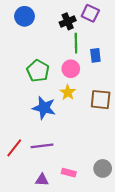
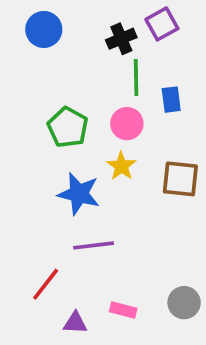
purple square: (90, 13) -> (162, 24), turned 36
purple line: (42, 146) -> (94, 245), moved
red line: (14, 148) -> (46, 284), moved

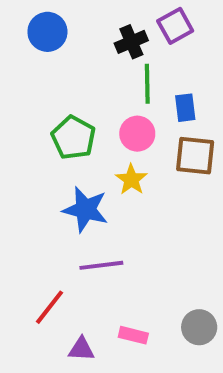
brown square: (180, 179) -> (195, 156), moved

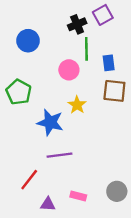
blue circle: (47, 32) -> (28, 41), moved
pink circle: (137, 134) -> (69, 70), moved
green pentagon: (73, 138) -> (19, 92), moved

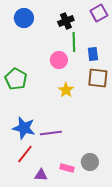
purple square: (103, 15) -> (99, 13), moved
blue circle: (28, 41) -> (24, 18), moved
blue star: (50, 122) -> (24, 128), moved
gray circle: (117, 191) -> (90, 162), moved

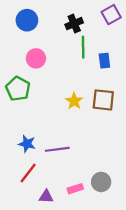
pink circle: (59, 60) -> (36, 58), moved
brown square: (98, 78) -> (103, 100), moved
blue star: (24, 128) -> (27, 144), size x0.7
pink rectangle: (67, 168) -> (75, 189), turned -32

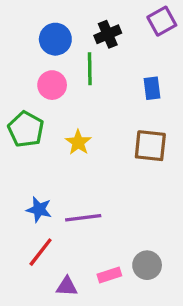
blue circle: (27, 20) -> (55, 39), moved
green line: (83, 47) -> (90, 69), moved
yellow star: (74, 101) -> (78, 142), moved

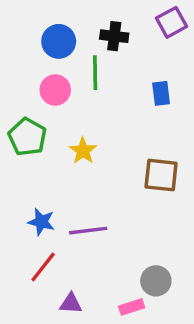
black cross: (108, 34) -> (114, 36), turned 30
brown square: (150, 146) -> (161, 175), moved
pink rectangle: (109, 275) -> (132, 307), moved

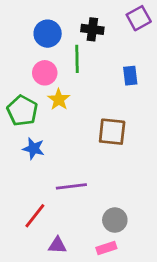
yellow star: (83, 151) -> (59, 99), moved
brown square: (161, 175) -> (112, 132), moved
blue star: (41, 222) -> (34, 149), moved
gray circle: (156, 281) -> (115, 220), moved

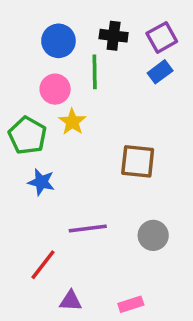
purple square: (139, 18) -> (162, 37), moved
blue rectangle: (130, 76) -> (160, 72), moved, turned 60
gray circle: (115, 220) -> (153, 235), moved

